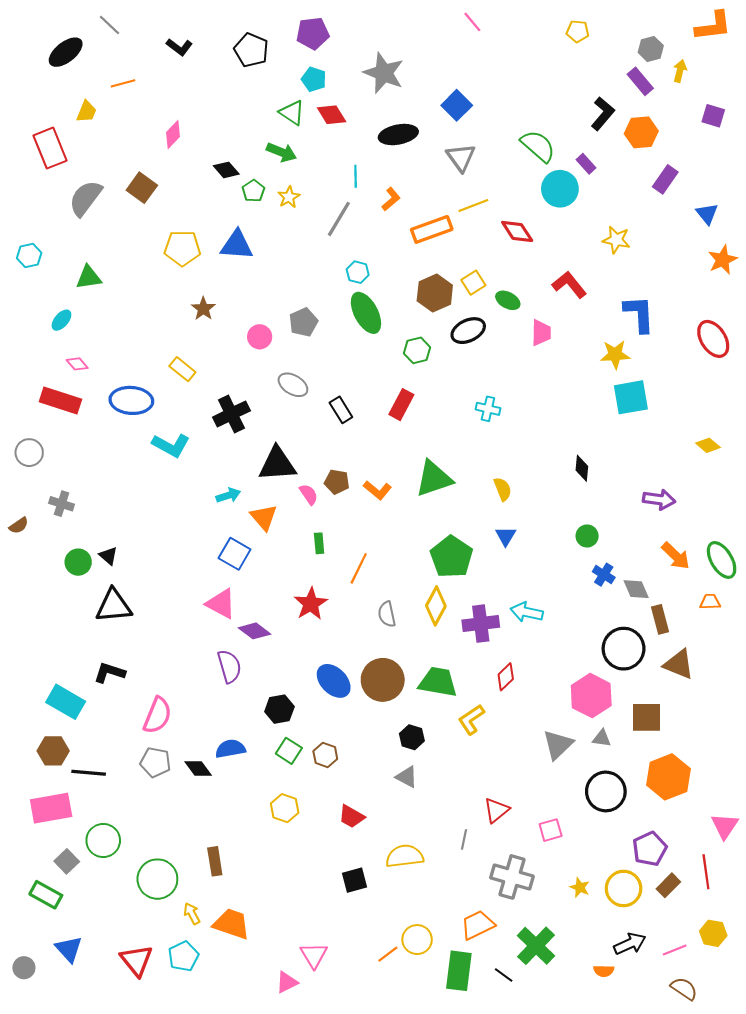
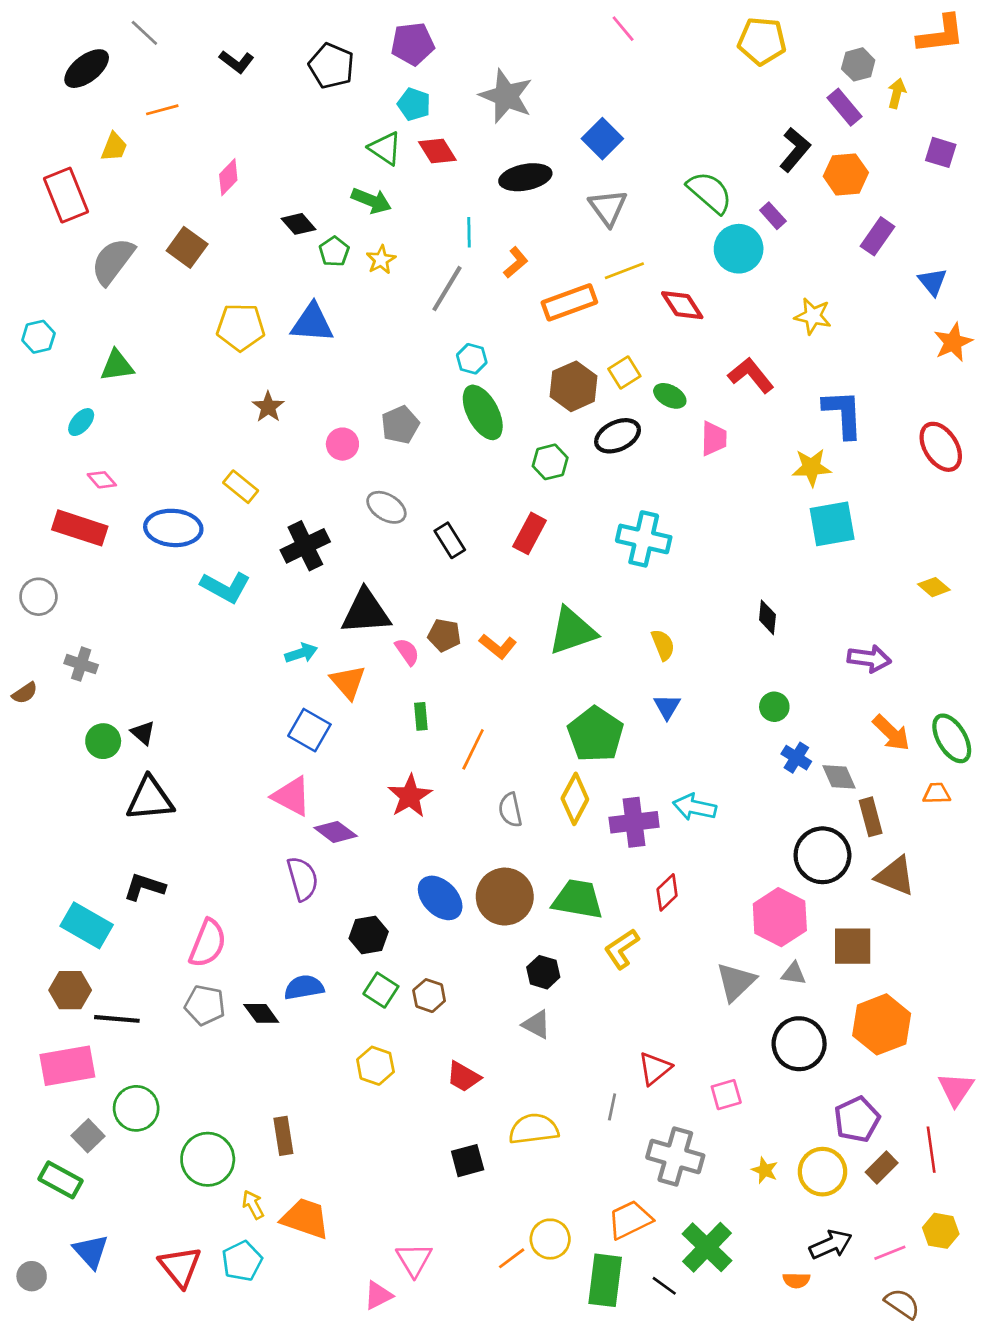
yellow pentagon: (578, 31) -> (762, 41), size x1.6
cyan cross: (488, 409) -> (644, 539), size x1.6

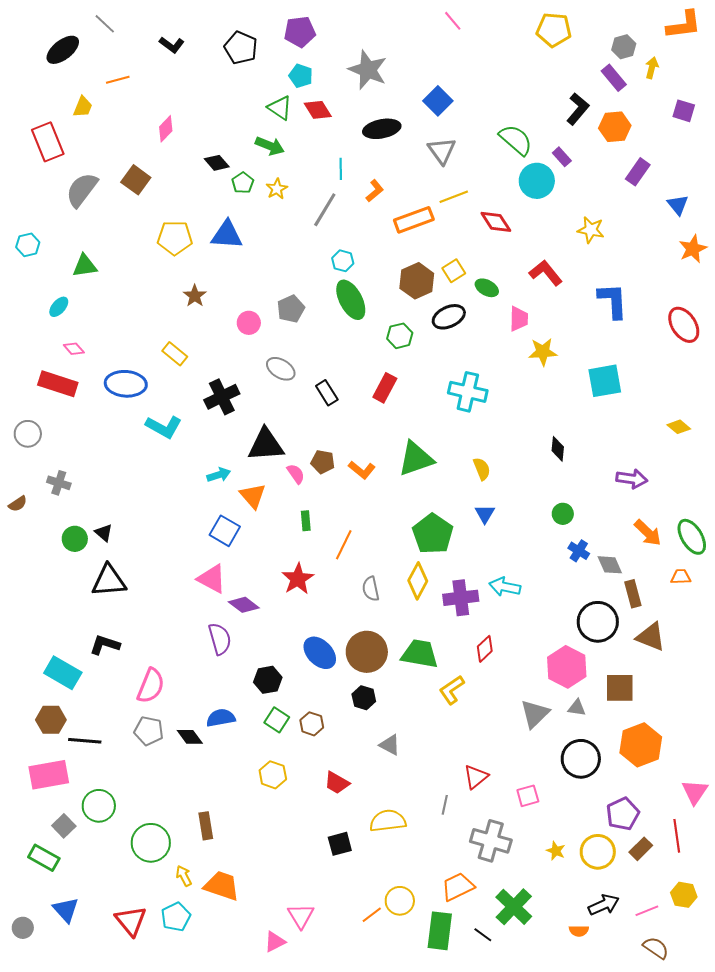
yellow star: (811, 467) -> (543, 352), moved
black hexagon: (543, 972) -> (364, 698), moved

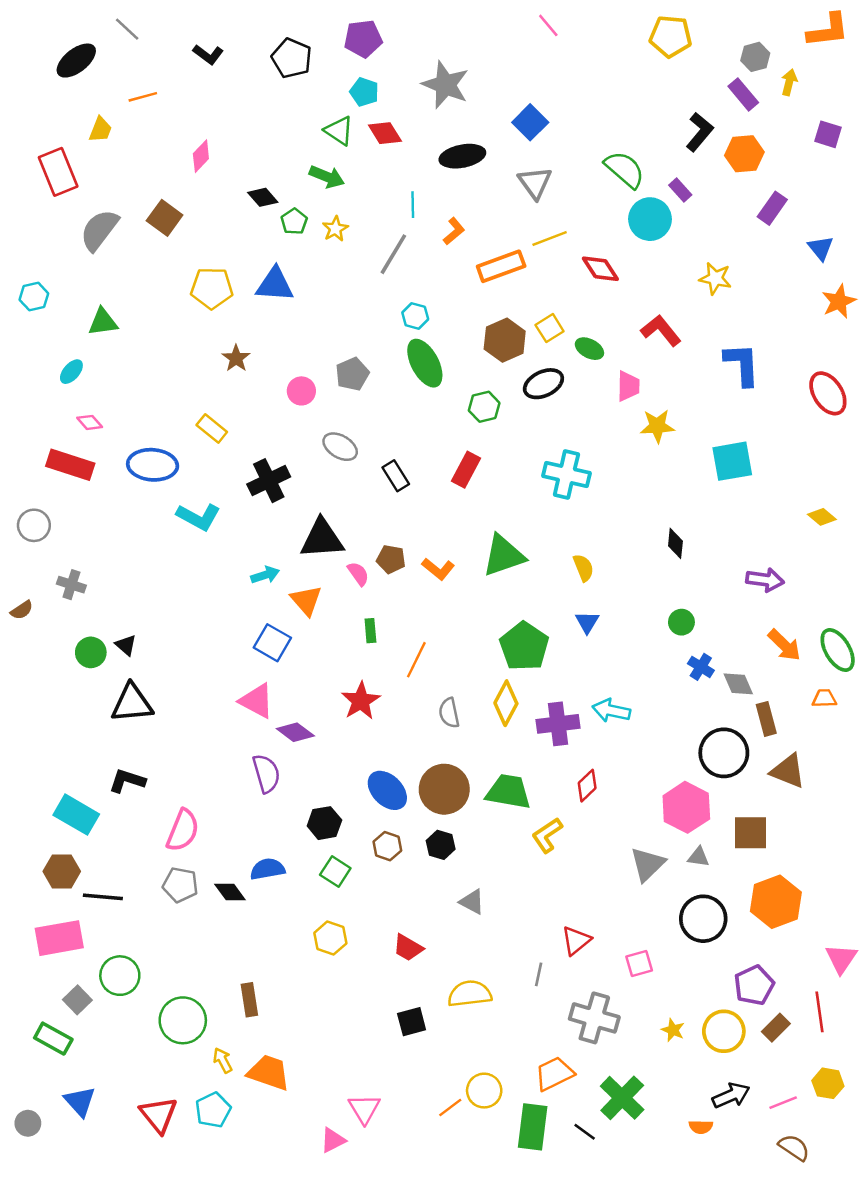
brown hexagon: (312, 724) -> (387, 846), moved

